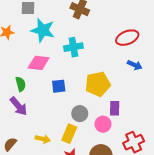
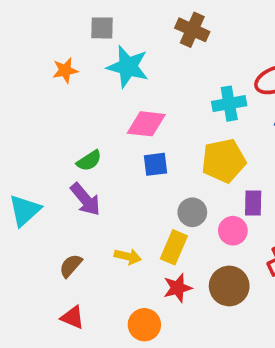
cyan cross: (73, 47) -> (229, 104), moved
pink diamond: (39, 63) -> (146, 124), moved
green semicircle: (21, 84) -> (89, 161), turned 72

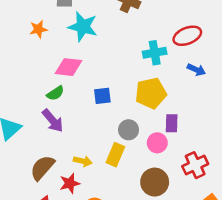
pink diamond: (146, 124) -> (68, 67), moved
brown semicircle: (71, 266) -> (42, 168), size x1.5
red star: (178, 288) -> (70, 183), moved

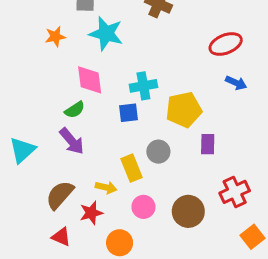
cyan cross: (155, 53) -> (143, 86), moved
pink diamond: (68, 67) -> (90, 80), turned 76
pink circle: (157, 143) -> (143, 207), moved
yellow rectangle: (115, 155) -> (132, 168), moved, turned -45

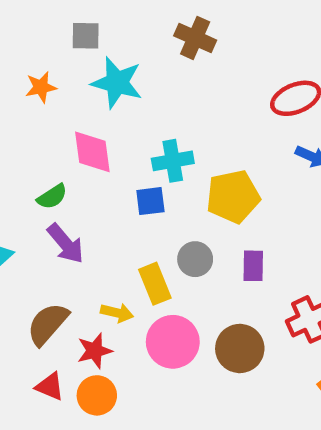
green semicircle: (75, 110) -> (52, 197), moved
purple rectangle: (208, 144) -> (253, 266), moved
pink circle: (143, 207) -> (173, 342), size x1.5
orange circle: (120, 243) -> (97, 395), moved

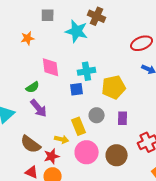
cyan star: (117, 83) -> (77, 31), moved
brown semicircle: (48, 324) -> (31, 144), turned -95

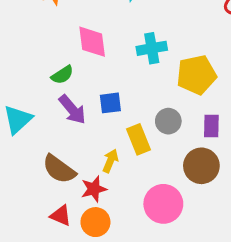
blue square: (77, 89) -> (110, 103), moved
yellow arrow: (62, 139) -> (110, 161), turned -80
pink circle: (87, 152) -> (163, 204), moved
brown circle: (117, 155) -> (201, 166), moved

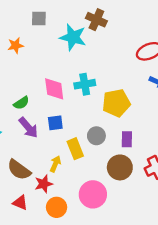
pink diamond: (92, 42) -> (54, 89), moved
orange circle: (95, 222) -> (57, 207), moved

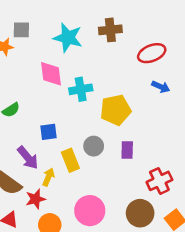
gray square: (39, 18) -> (21, 30), moved
brown cross: (96, 20) -> (110, 30), moved, turned -30
pink diamond: (54, 89) -> (51, 74), moved
purple arrow: (28, 128) -> (28, 158), moved
brown circle: (120, 167) -> (140, 213), moved

